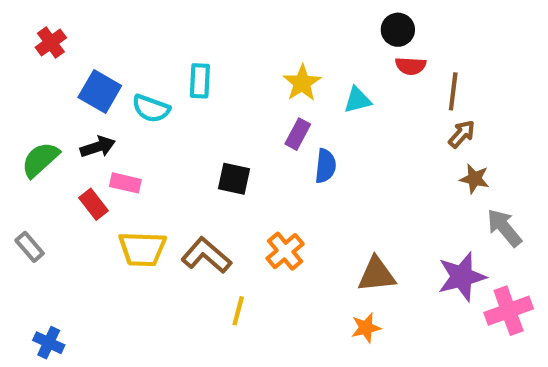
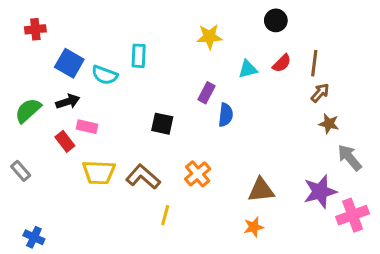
red cross: (51, 42) -> (35, 29), turned 30
red semicircle: (411, 66) -> (282, 63), moved, turned -48
yellow star: (302, 83) -> (209, 37), moved, turned 30

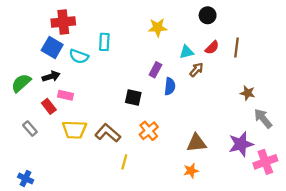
red cross: (35, 29) -> (63, 22), moved, size x1.5
brown arrow: (320, 93) -> (196, 70), moved
black square: (162, 124) -> (133, 97), moved
gray rectangle: (21, 171) -> (30, 129), moved

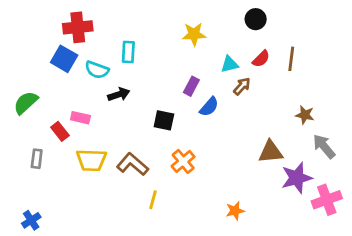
black arrow: (51, 76) -> (119, 94), moved
blue semicircle: (170, 86) -> (209, 107), turned 35
gray rectangle: (30, 129) -> (37, 159), turned 48
brown triangle: (196, 143) -> (271, 152), moved
blue cross: (26, 178) -> (31, 220), turned 32

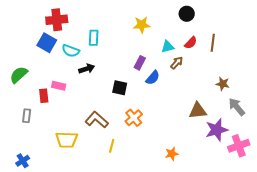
red rectangle: (60, 131) -> (44, 96), turned 32
yellow trapezoid: (91, 160) -> (67, 140), moved

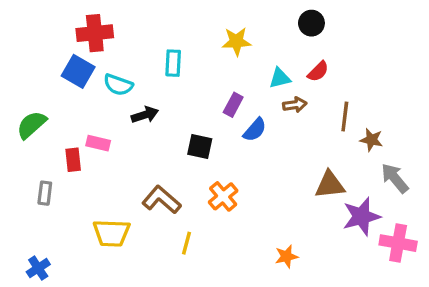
cyan rectangle: (94, 38) -> (173, 63), moved
brown line: (213, 43) -> (345, 116), moved
brown arrow: (177, 63) -> (295, 105), turned 40
pink cross: (239, 146) -> (398, 243), turned 30

